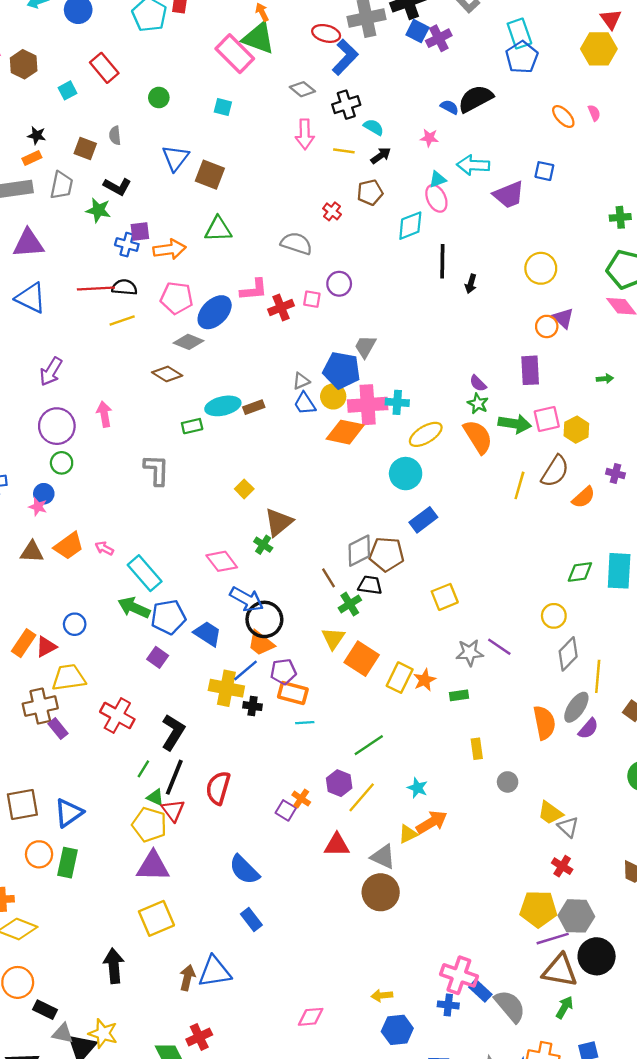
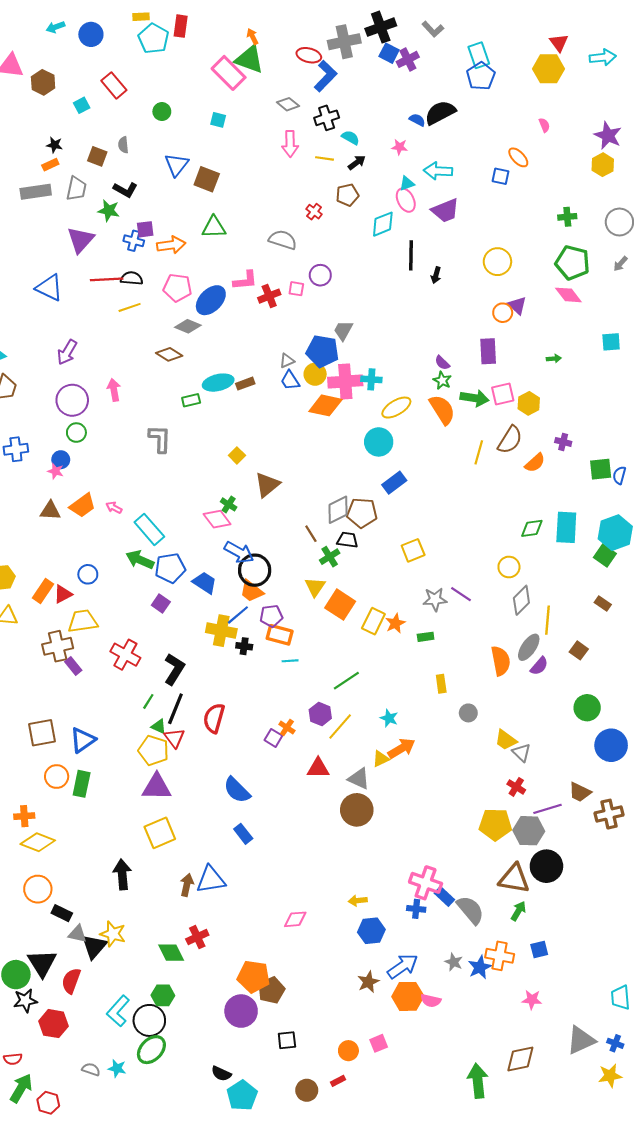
orange ellipse: (563, 116) -> (518, 157), moved
purple trapezoid: (509, 195) -> (445, 211), moved
purple triangle: (28, 243) -> (81, 240), moved, turned -44
green cross: (263, 545) -> (229, 504), moved
purple line: (553, 939) -> (548, 809), moved

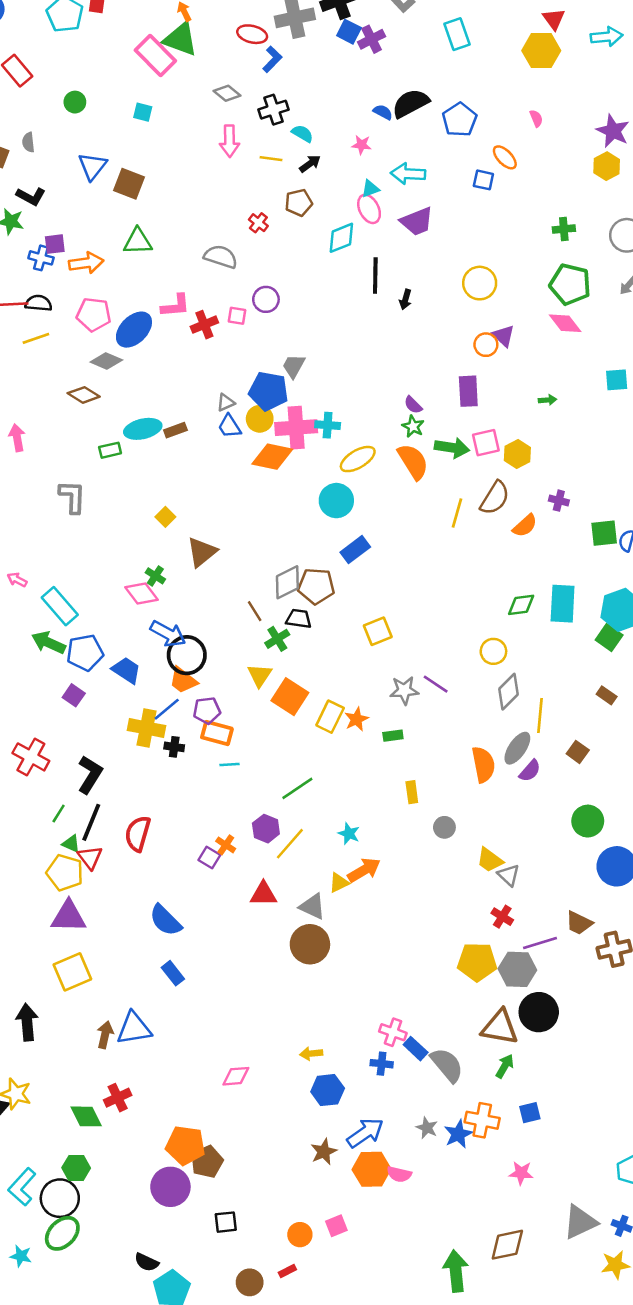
blue L-shape: (325, 76) -> (272, 59), size x0.7
blue pentagon: (481, 76) -> (460, 120), moved
pink cross: (426, 883) -> (393, 1032), size x0.7

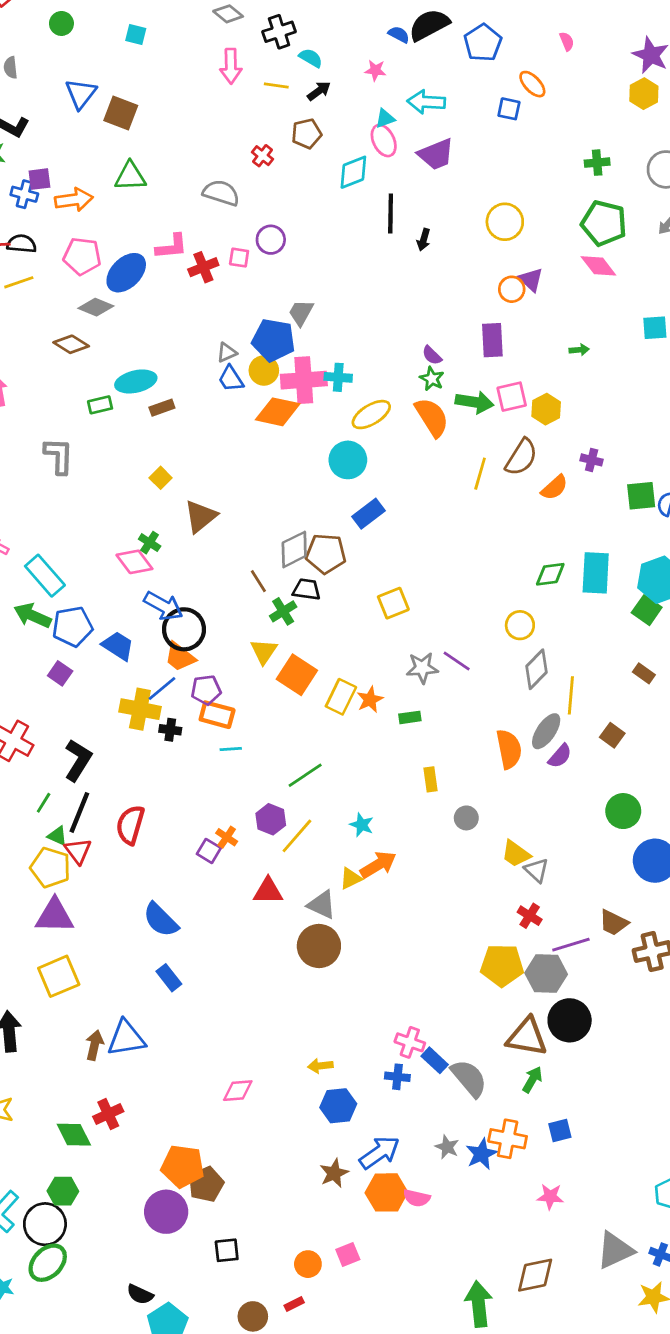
brown rectangle: (175, 430) -> (162, 408), moved

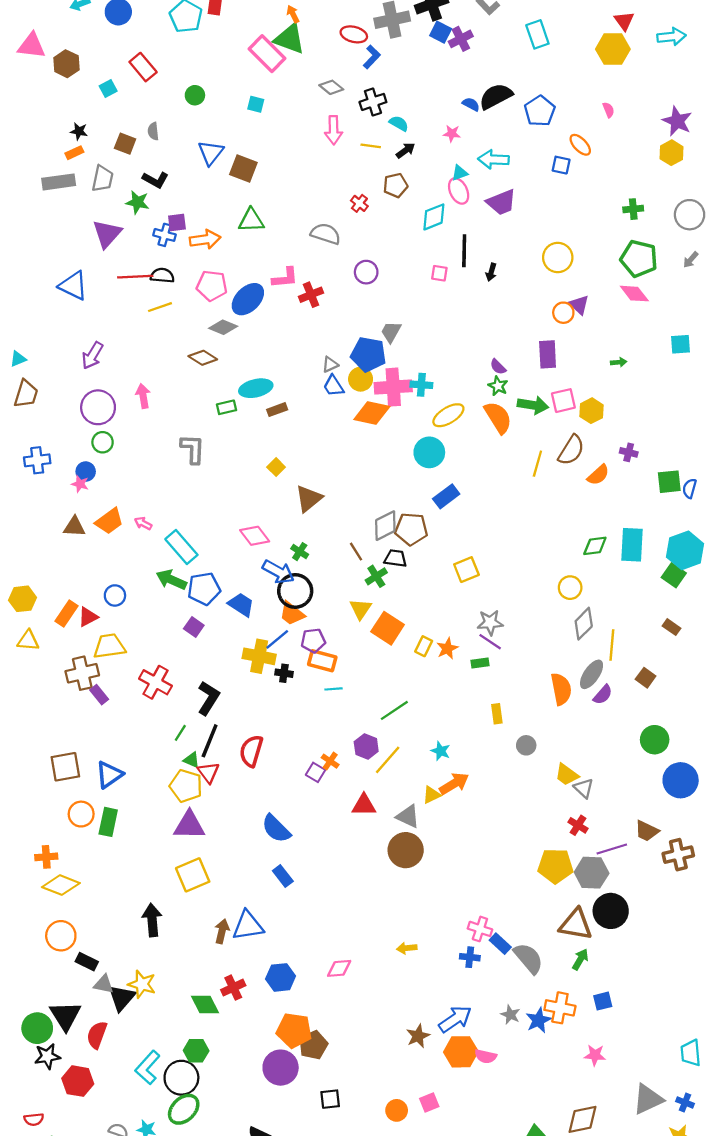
pink square: (239, 258) -> (439, 273), moved
green cross: (150, 543) -> (300, 552), moved
purple line: (457, 661) -> (490, 642), moved
yellow rectangle: (341, 697) -> (424, 646), size x0.7
blue hexagon: (338, 1106) -> (281, 977), moved

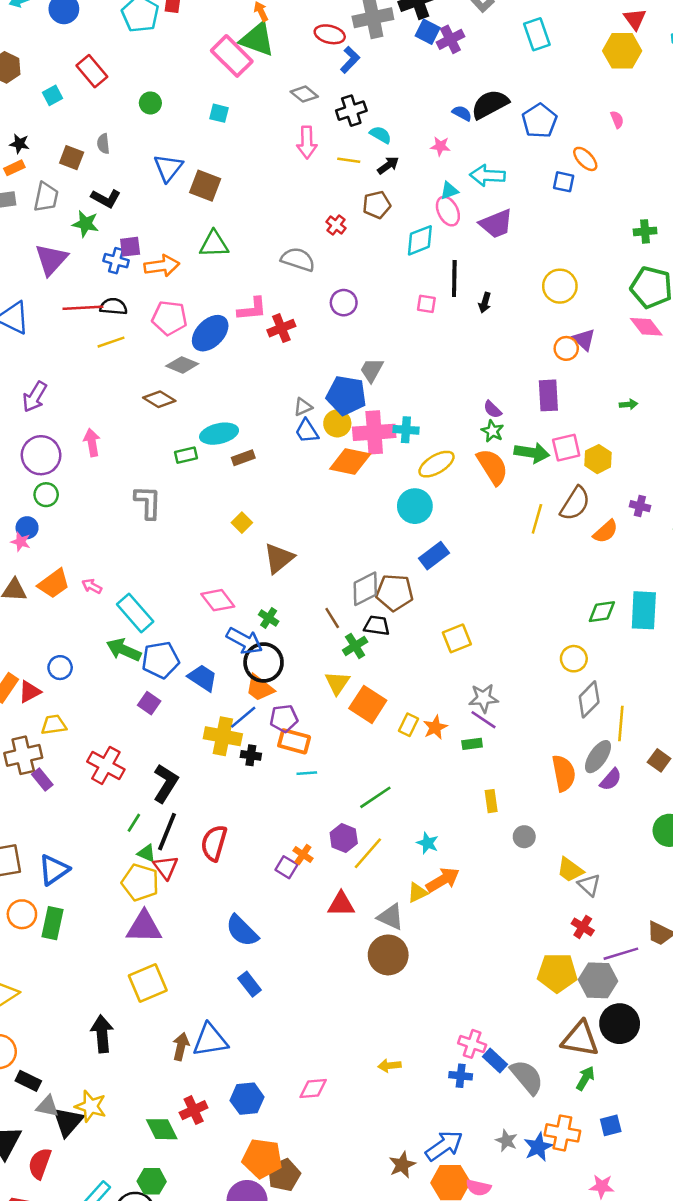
yellow trapezoid: (109, 646) -> (54, 725), size x0.7

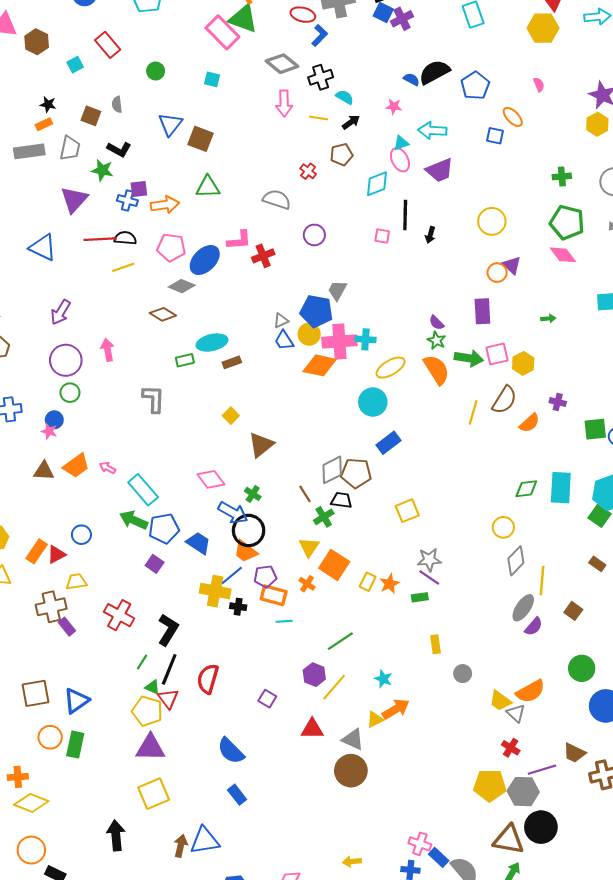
gray diamond: (304, 94) -> (282, 64), size x1.4
orange semicircle: (564, 773) -> (531, 691), moved, turned 72
orange cross: (303, 855) -> (307, 584), moved

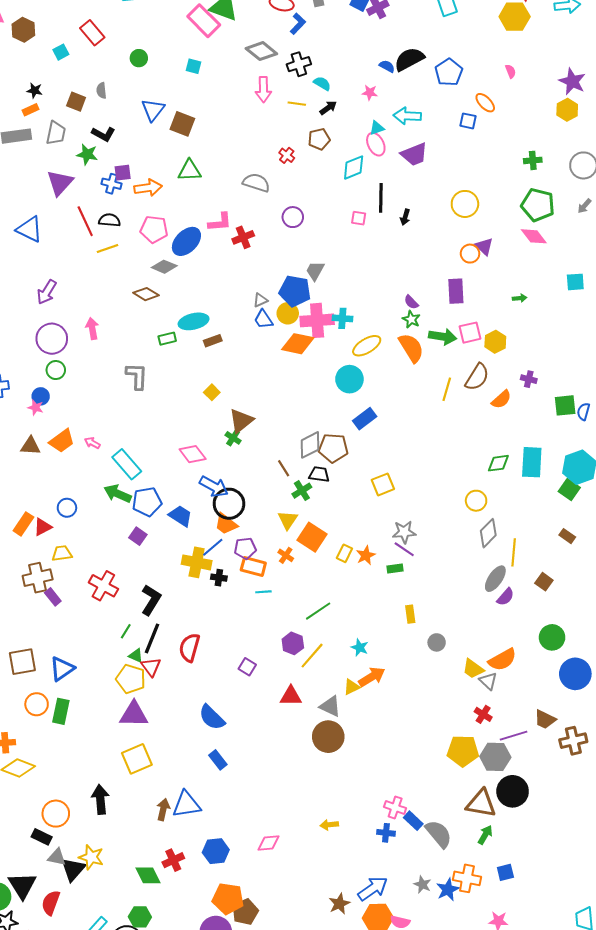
red line: (100, 239) -> (85, 221), turned 68
green cross: (253, 494) -> (233, 438), moved
orange circle: (31, 850) -> (56, 814), moved

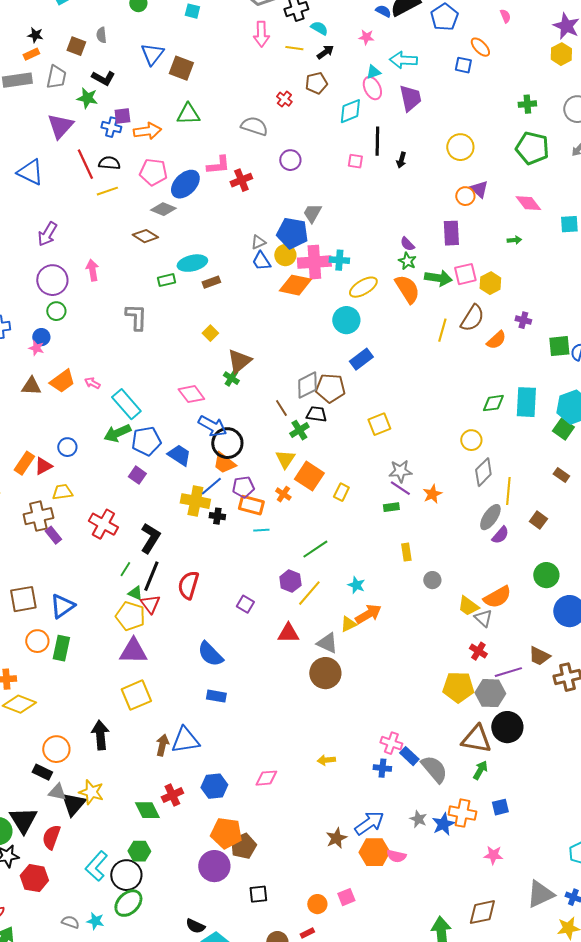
purple trapezoid: (414, 154) -> (410, 98), turned -80
pink diamond: (534, 236) -> (528, 203), moved
green arrow: (118, 494) -> (117, 433), turned -48
orange star: (366, 555) -> (432, 494), moved
blue rectangle: (218, 760) -> (216, 696), turned -42

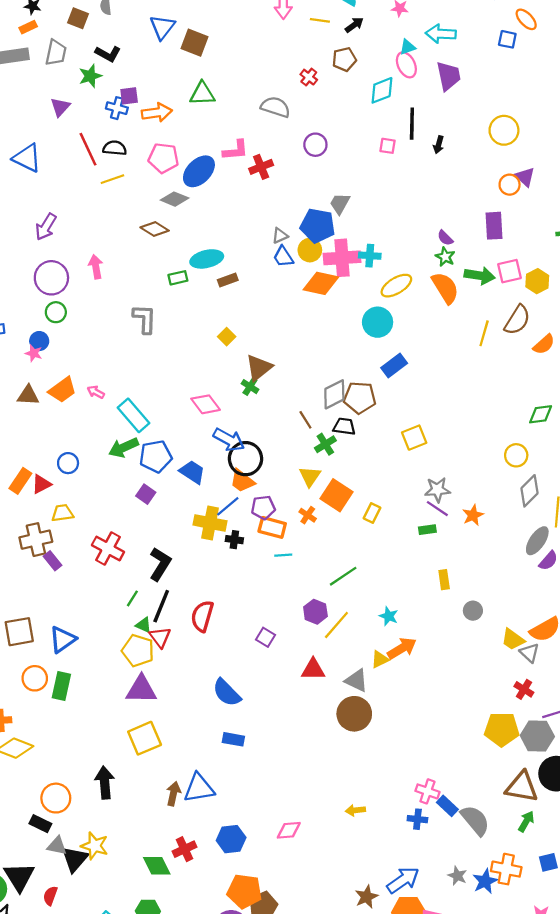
green star: (87, 98) -> (90, 76), turned -30
purple triangle: (60, 126) -> (60, 107), size x0.7
red semicircle: (51, 837) -> (50, 896), size x0.7

